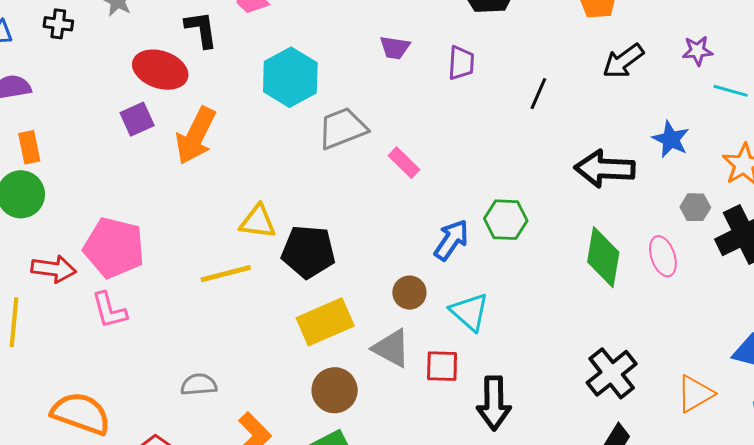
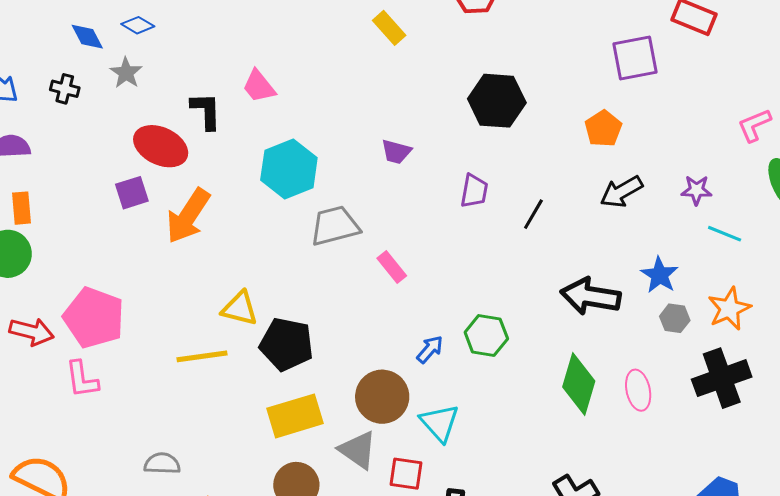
purple trapezoid: (461, 63) -> (474, 191), moved
gray hexagon: (695, 207) -> (675, 318), moved
blue arrow: (451, 240) -> (430, 349), size x0.7
brown circle: (409, 293) -> (382, 397), size x1.6

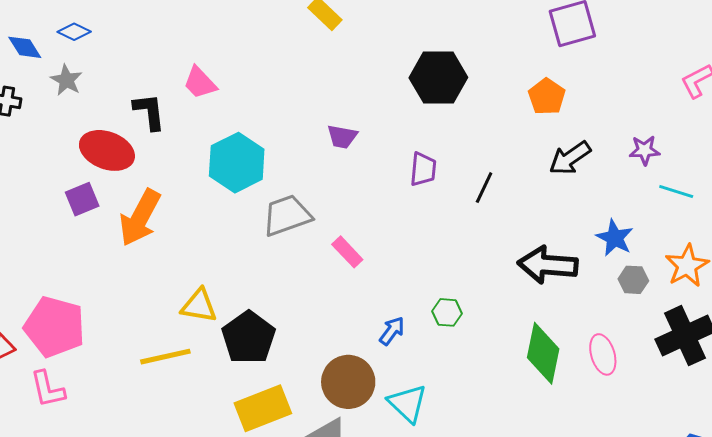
green hexagon: (486, 336) -> (447, 312), size x0.7
black pentagon: (286, 344) -> (249, 338), turned 30

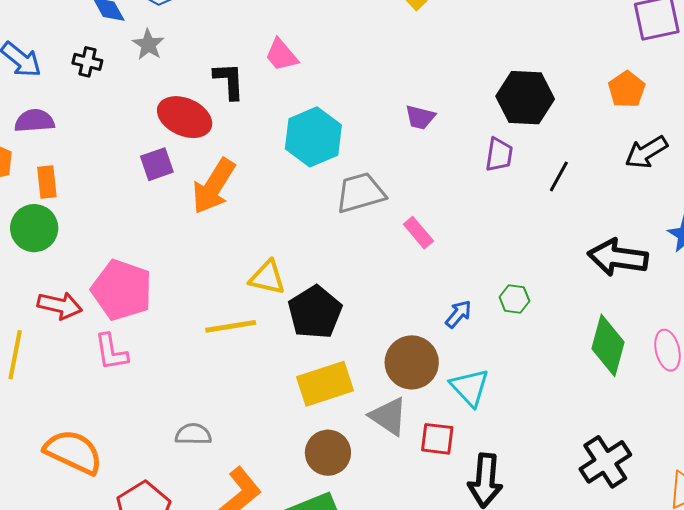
black hexagon: (438, 78) -> (525, 98), moved

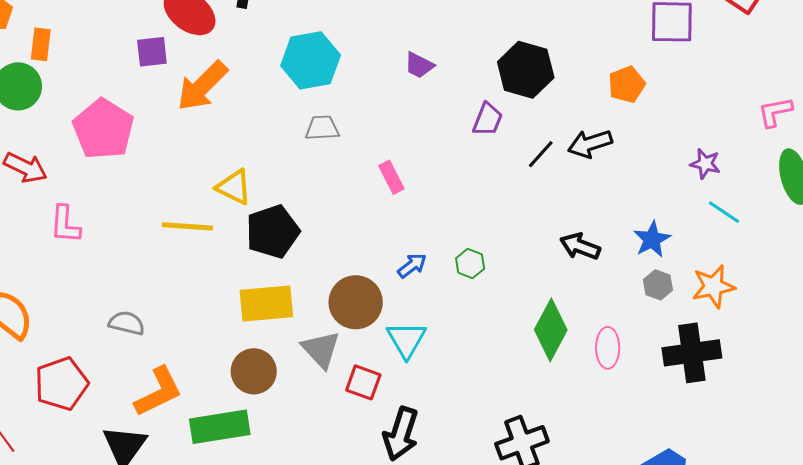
black arrow: (646, 152) -> (590, 144), moved
gray trapezoid: (360, 193) -> (322, 128), moved, size x0.7
black arrow: (618, 257) -> (580, 246), size x0.7
pink pentagon: (122, 290) -> (103, 129), moved

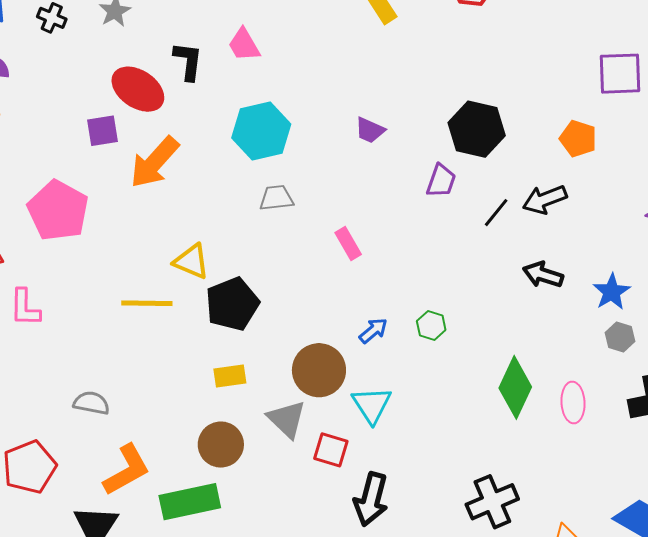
orange pentagon: (627, 85) -> (578, 139), turned -30
black arrow: (580, 246) -> (543, 275), moved
yellow rectangle: (266, 303) -> (230, 376), size x0.6

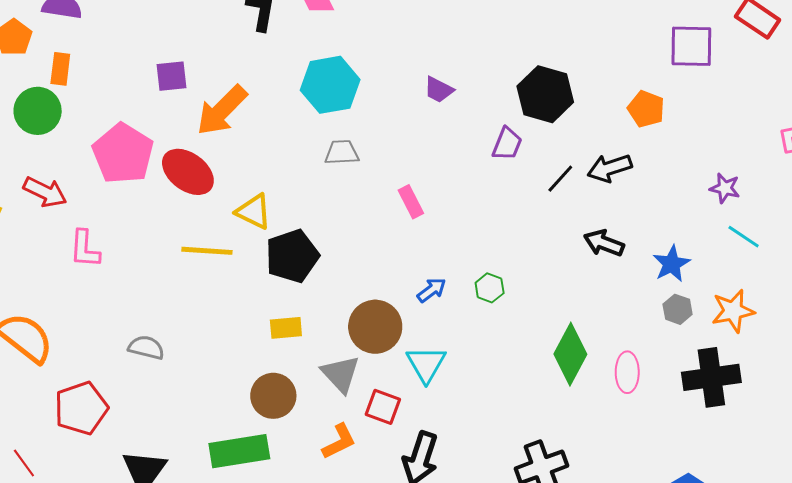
red ellipse: (138, 89) -> (188, 172), moved
orange L-shape: (127, 470) -> (339, 441), moved, size x0.7

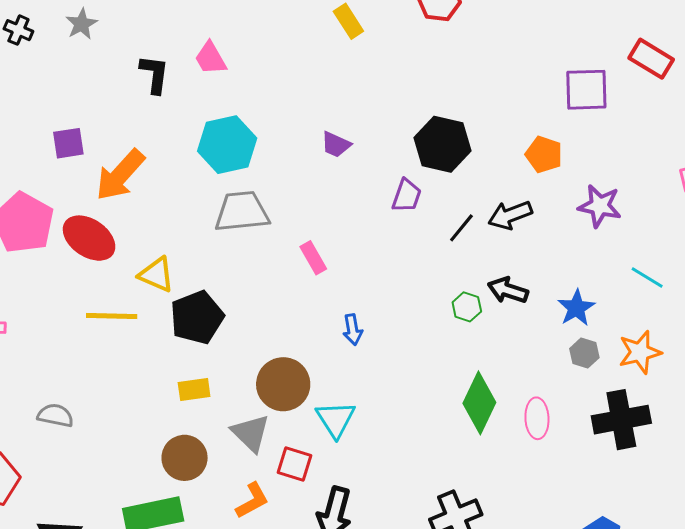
gray trapezoid: (342, 152) -> (242, 212), size x1.6
purple star: (725, 188) -> (600, 206), moved, size x1.4
green hexagon: (490, 288) -> (467, 307), moved
blue arrow: (432, 290) -> (353, 330), moved, turned 120

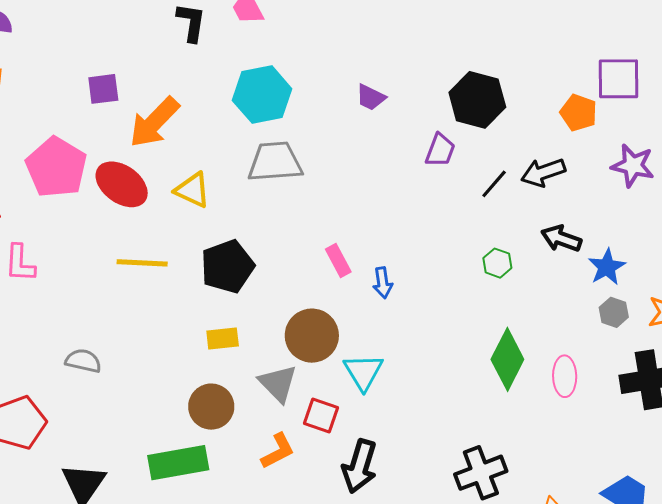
purple square: (586, 90) -> (618, 79), moved
pink rectangle: (313, 258) -> (338, 260), moved
yellow triangle: (156, 275) -> (192, 190), moved
black arrow: (508, 290) -> (561, 239), moved

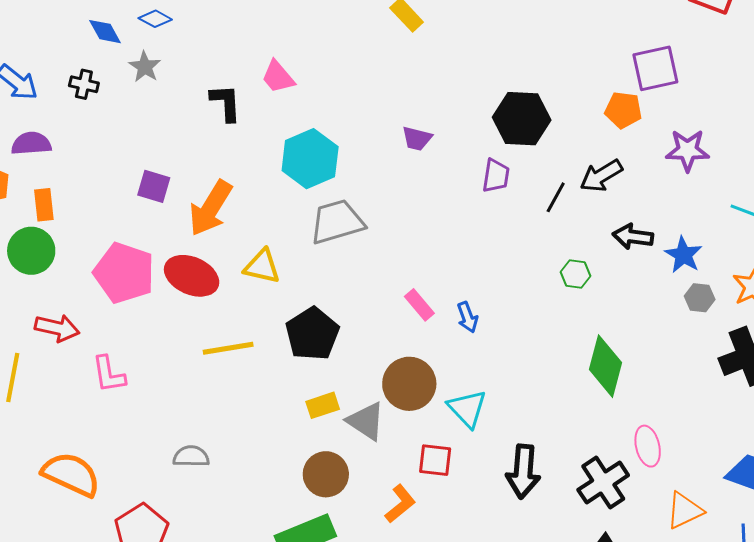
purple square: (103, 89) -> (154, 186), turned 36
pink ellipse: (565, 376) -> (648, 446), moved
gray triangle: (278, 383) -> (366, 421), moved
black arrow: (360, 466) -> (523, 471), moved

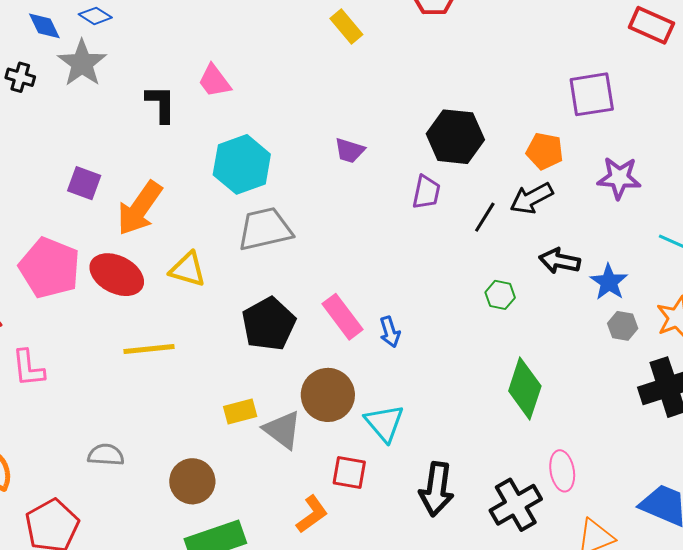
gray star: (145, 67) -> (82, 63), size x1.5
orange pentagon: (623, 110) -> (545, 151), moved
pink rectangle: (419, 305) -> (342, 317), size x1.4
black pentagon: (312, 334) -> (269, 324), moved
brown circle: (326, 474) -> (192, 481), moved

